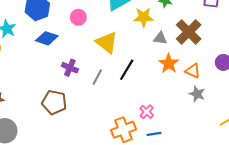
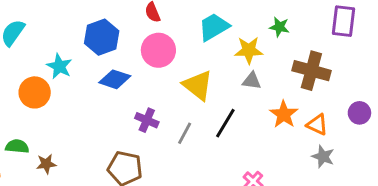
pink circle: (78, 17) -> (158, 50), size x1.5
brown cross: (189, 32) -> (311, 71), turned -30
gray triangle: (160, 38) -> (252, 81), moved

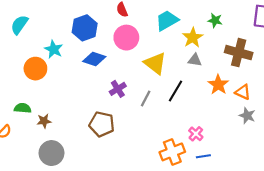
yellow star: (249, 50) -> (193, 38), turned -30
purple cross: (147, 120) -> (118, 89), turned 35

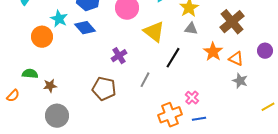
brown cross: (239, 53) -> (232, 22), turned 35
blue diamond: (94, 59) -> (85, 28), moved, turned 30
gray line: (146, 99) -> (145, 80), moved

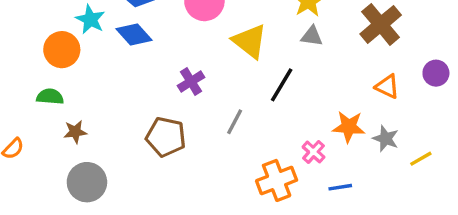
orange star: (213, 52) -> (349, 127), moved, turned -30
green semicircle: (30, 74) -> (50, 97), moved
gray star: (240, 81) -> (386, 139), moved
yellow line: (268, 107) -> (421, 159), moved
blue line: (199, 119) -> (340, 187), moved

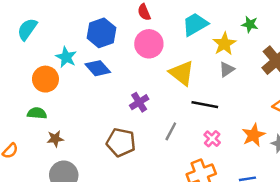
gray triangle: (312, 36) -> (227, 69), turned -42
black line: (282, 85) -> (205, 105), turned 70
orange star: (349, 127) -> (254, 135), turned -30
pink cross: (313, 152) -> (212, 139), moved

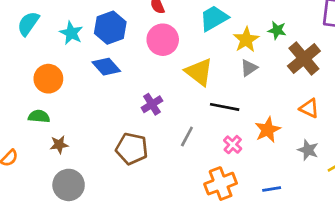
green star: (250, 24) -> (277, 30), moved
cyan star: (66, 57) -> (71, 33), moved
orange star: (254, 135) -> (268, 130), moved

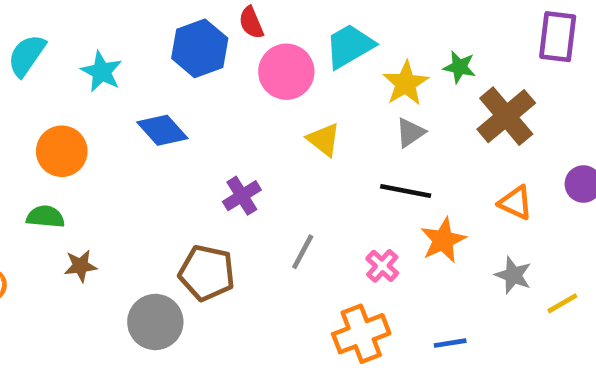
blue hexagon: (110, 28) -> (200, 48), moved
pink circle: (163, 40) -> (286, 72), moved
yellow triangle: (199, 72) -> (324, 140), size x0.7
black line: (225, 107) -> (406, 191), moved
gray circle: (69, 185) -> (155, 322), moved

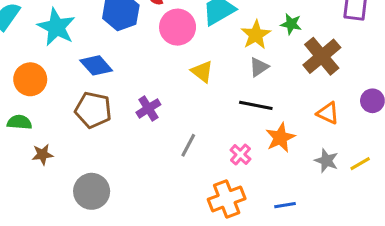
cyan star: (102, 72) -> (56, 27), size x1.4
brown pentagon: (207, 273) -> (93, 110), moved
yellow line: (562, 303) -> (360, 164), moved

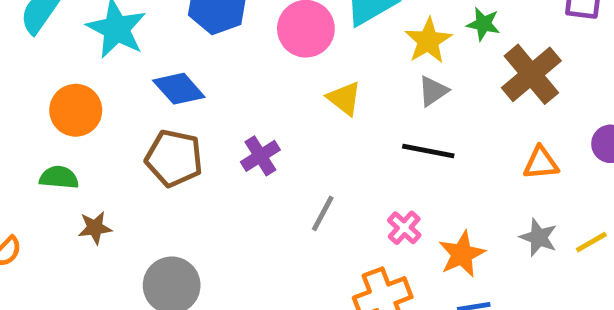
orange triangle: (328, 113) -> (541, 163), turned -30
orange star: (280, 138) -> (462, 254), moved

